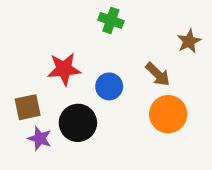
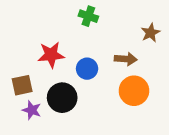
brown arrow: (158, 74) -> (126, 59), turned -40

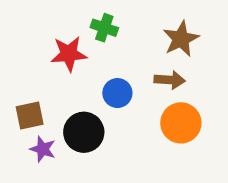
green cross: (88, 16) -> (104, 28), moved
brown star: (151, 33) -> (181, 39), moved, size x1.4
red star: (51, 55) -> (69, 54), moved

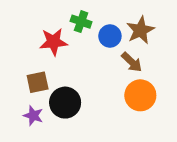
brown arrow: (170, 80) -> (132, 62), turned 40
blue circle: (117, 93) -> (110, 36), moved
brown square: (30, 115) -> (38, 82), moved

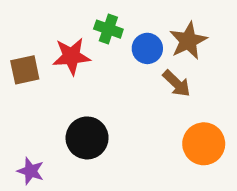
brown square: (38, 82) -> (25, 70), moved
orange circle: (140, 95) -> (204, 144), moved
purple star: (33, 116) -> (31, 171), moved

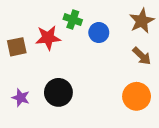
brown star: (188, 41) -> (142, 21), moved
brown arrow: (177, 83) -> (142, 56), moved
purple star: (31, 171) -> (21, 98), moved

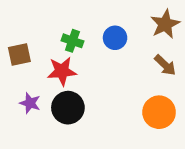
green cross: (73, 20) -> (72, 41), moved
red star: (48, 38) -> (62, 71), moved
purple star: (21, 98) -> (30, 103), moved

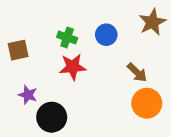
brown arrow: (165, 65) -> (137, 72), moved
red star: (62, 71) -> (73, 67), moved
black circle: (68, 108) -> (52, 117), moved

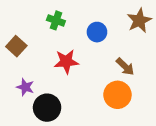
green cross: (67, 37) -> (56, 20), moved
brown square: (18, 50) -> (16, 46), turned -36
orange circle: (147, 103) -> (117, 95), moved

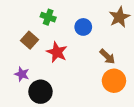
brown square: (16, 46) -> (30, 40), moved
red star: (66, 61) -> (57, 52), turned 30
orange circle: (117, 95) -> (114, 81), moved

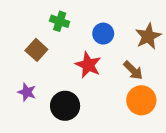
brown star: (119, 17) -> (148, 36), moved
red star: (57, 52) -> (88, 65), moved
black circle: (40, 92) -> (65, 106), moved

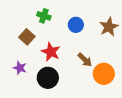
red star: (88, 65) -> (51, 52), moved
brown arrow: (133, 70) -> (85, 60), moved

